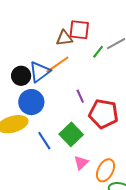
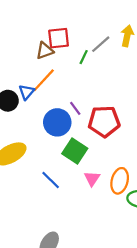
blue triangle: (40, 72) -> (26, 92), size x0.7
blue circle: (31, 102) -> (57, 122), moved
blue line: (44, 141) -> (51, 180), moved

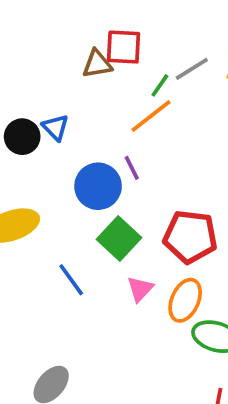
orange line: (44, 80) -> (151, 116), moved
blue triangle: (26, 92) -> (55, 127), turned -35
red pentagon: (104, 121) -> (190, 237), moved

